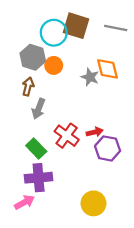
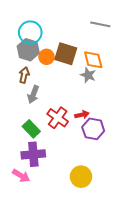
brown square: (76, 26) -> (66, 54), moved
cyan circle: (54, 33) -> (30, 32), moved
gray star: (90, 77) -> (88, 75), moved
pink arrow: (24, 202) -> (21, 176), turned 60

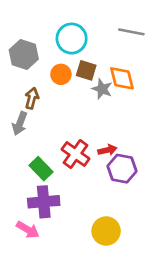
cyan circle: (30, 32) -> (72, 39), moved
gray hexagon: (28, 50) -> (24, 54), moved
brown square: (66, 54) -> (86, 70), size x0.7
gray star: (88, 75) -> (102, 89), moved
gray arrow: (33, 94) -> (20, 123), moved

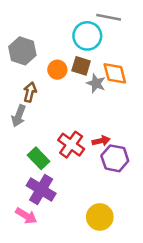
gray line: (131, 32) -> (109, 17), moved
cyan circle: (72, 39) -> (87, 36), moved
purple cross: (44, 202) -> (41, 189), turned 36

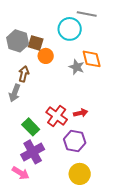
brown square: (81, 66) -> (36, 43), moved
purple hexagon: (115, 158) -> (75, 141), moved
purple cross: (41, 189) -> (33, 152), turned 30

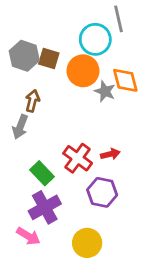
gray line: (87, 14) -> (119, 19), turned 66
orange circle: (46, 56) -> (83, 71), moved, size x1.5
yellow circle: (80, 174) -> (87, 243), moved

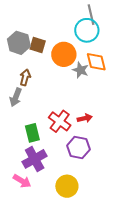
cyan circle: (95, 39) -> (87, 30), moved
green rectangle: (42, 173) -> (32, 133), turned 30

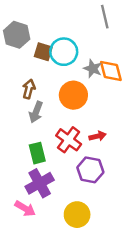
cyan circle: (87, 30) -> (64, 52), moved
gray hexagon: (19, 43) -> (17, 35), moved
orange circle: (64, 54) -> (73, 95), moved
gray star: (81, 70) -> (93, 69), moved
gray arrow: (16, 97) -> (36, 112), moved

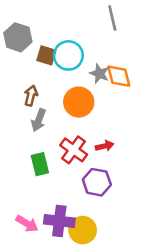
purple cross: (40, 183) -> (59, 221), moved, turned 36

